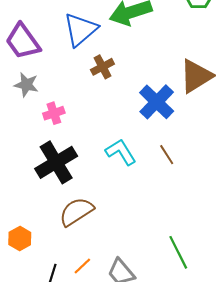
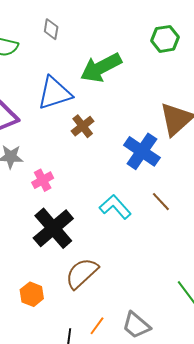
blue triangle: (81, 30) -> (55, 93), turned 33
orange hexagon: (20, 238) -> (32, 294), moved

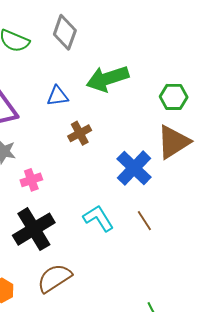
gray diamond: (51, 29) -> (65, 32), size x1.6
green hexagon: (165, 39) -> (174, 97), moved
blue triangle: (55, 93) -> (58, 96), size x0.6

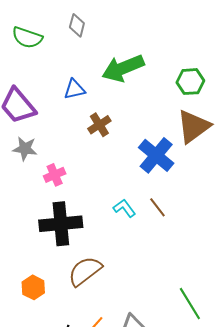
gray diamond: (65, 32) -> (77, 25), size x0.7
cyan L-shape: (98, 218) -> (124, 208), size x0.7
brown line: (144, 221) -> (157, 207), moved
black cross: (34, 229) -> (61, 224), turned 30

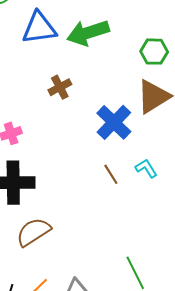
blue triangle: (75, 89) -> (39, 28), moved, size x1.6
cyan L-shape: (124, 208) -> (146, 168), moved

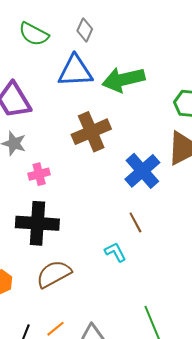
brown cross: (60, 87) -> (91, 132), size x1.6
cyan L-shape: (146, 168) -> (115, 252), moved

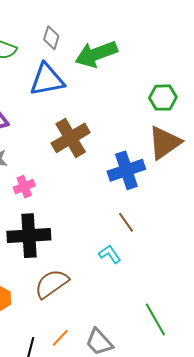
green arrow: (123, 80) -> (96, 54), moved
blue cross: (142, 171) -> (126, 170), turned 30

